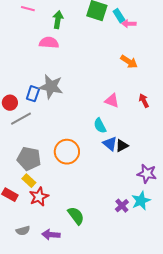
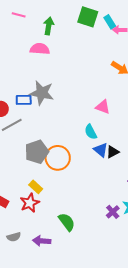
blue rectangle: (33, 94) -> (24, 100), turned 70
gray pentagon: (29, 159) -> (37, 152), moved, turned -30
yellow rectangle: (29, 181) -> (36, 187), moved

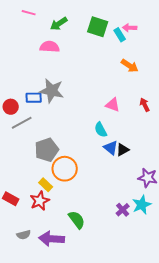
green square: (88, 17) -> (98, 27), moved
cyan rectangle: (110, 22) -> (120, 35), moved
green arrow: (49, 26) -> (59, 24), turned -132
orange circle: (58, 158) -> (65, 169), moved
purple arrow: (42, 241) -> (52, 239), size x1.4

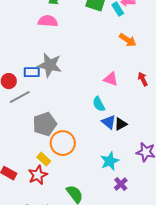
cyan star: (142, 205) -> (110, 161), moved

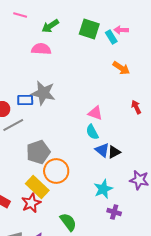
pink triangle: (111, 79) -> (95, 113), moved
yellow rectangle: (44, 159) -> (37, 187), size x1.6
purple cross: (121, 184) -> (114, 212), turned -32

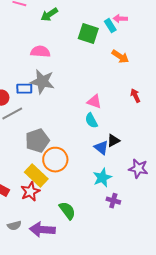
green square: (89, 29) -> (88, 34), moved
pink semicircle: (41, 49) -> (40, 52), moved
blue triangle: (102, 150) -> (101, 148), moved

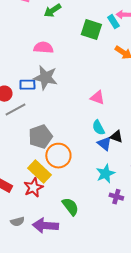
cyan semicircle: (91, 121) -> (98, 128), moved
black triangle: (113, 141) -> (116, 137), turned 48

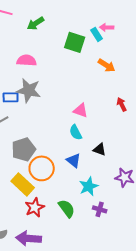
cyan semicircle: (98, 128) -> (76, 132), moved
blue triangle: (104, 144) -> (74, 160), moved
red star: (33, 188) -> (35, 207), moved
green semicircle: (70, 207) -> (67, 208), moved

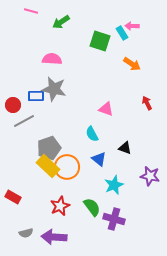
cyan semicircle: (76, 132) -> (92, 134), moved
yellow rectangle: (23, 184) -> (48, 166), moved
purple cross: (100, 209) -> (114, 219), moved, size x1.5

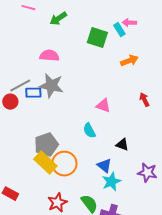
orange arrow: (132, 64) -> (129, 61), turned -54
gray line: (24, 121) -> (20, 86), moved
blue triangle: (99, 159) -> (104, 166), moved

